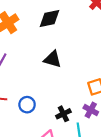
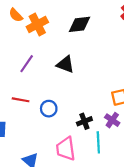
black triangle: (52, 59) -> (65, 64), moved

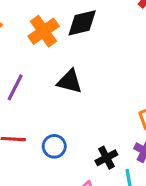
orange cross: (37, 24) -> (44, 31), moved

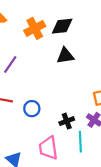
black triangle: (70, 81) -> (65, 56), moved, turned -30

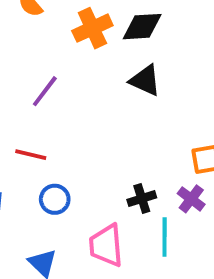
black triangle: (65, 56) -> (145, 80), turned 30
blue circle: (32, 109) -> (55, 199), moved

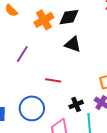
red line: (31, 155) -> (53, 80), moved
blue circle: (55, 199) -> (32, 108), size x1.6

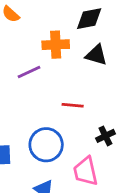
orange cross: (44, 20) -> (56, 45), moved, turned 30
purple line: (22, 54) -> (29, 72), turned 36

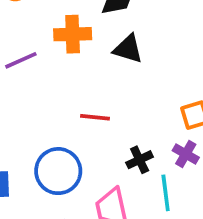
purple line: (29, 72) -> (21, 60), moved

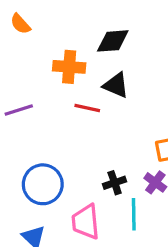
purple line: (21, 60) -> (19, 110), moved
red line: (95, 117) -> (87, 108), moved

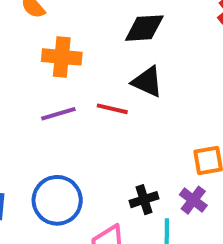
orange cross: (69, 67) -> (62, 57), moved
purple line: (19, 110) -> (58, 114), moved

